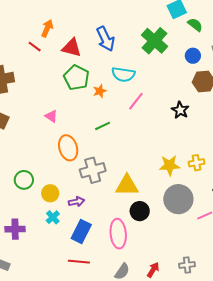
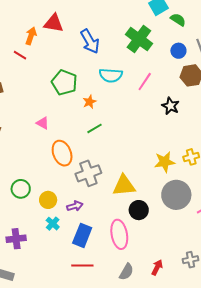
red triangle: (72, 48) -> (54, 23), moved
orange star: (100, 91) -> (90, 102), moved
pink line: (136, 101) -> (145, 82), moved

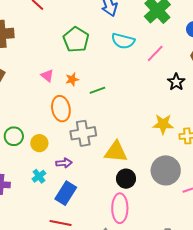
orange star: (90, 102) -> (72, 79), moved
yellow star: (165, 162) -> (163, 124), moved
yellow circle: (48, 200) -> (39, 143), moved
pink ellipse: (119, 234) -> (120, 208), moved

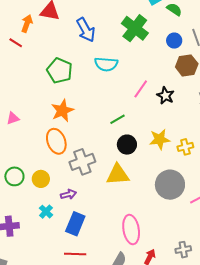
pink line: (155, 53) -> (141, 89), moved
pink triangle: (47, 76) -> (13, 118), moved, turned -48
orange star: (72, 79) -> (62, 111), size x1.6
green line: (97, 90) -> (117, 119), moved
black circle: (126, 179) -> (127, 145), moved

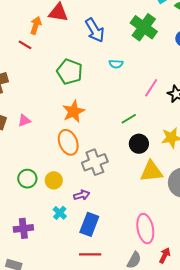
cyan semicircle: (106, 64) -> (116, 64), size x0.6
yellow triangle: (118, 175) -> (151, 171), moved

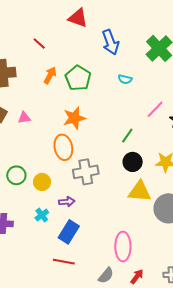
orange arrow: (36, 25) -> (50, 75), moved
green line: (129, 119) -> (127, 136), turned -35

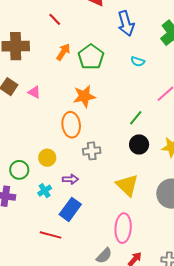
pink triangle: (24, 118) -> (34, 92), turned 32
gray cross: (86, 172) -> (92, 151), size x0.7
green circle: (16, 175) -> (19, 170), moved
yellow triangle: (140, 191) -> (127, 185), moved, turned 35
red line: (64, 262) -> (50, 235), moved

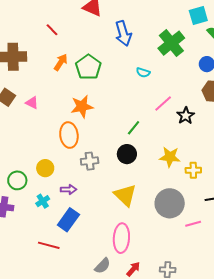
cyan semicircle: (138, 61) -> (143, 73), moved
black circle: (139, 144) -> (127, 154), moved

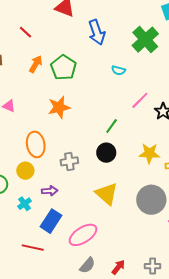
orange ellipse: (69, 135) -> (36, 144), moved
pink ellipse: (121, 238) -> (83, 235), moved, turned 56

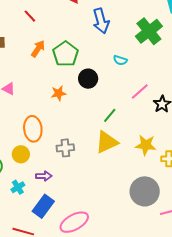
orange star: (59, 107) -> (59, 93), size x0.7
black circle: (106, 153) -> (88, 79), moved
yellow triangle: (107, 194) -> (107, 142), moved, turned 50

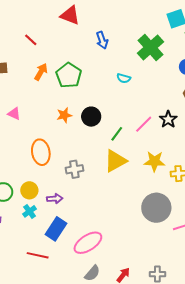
blue arrow: (101, 21) -> (102, 40), size x0.7
black circle: (88, 79) -> (91, 117), moved
pink line: (140, 92) -> (144, 124), moved
yellow circle: (21, 154) -> (29, 190), moved

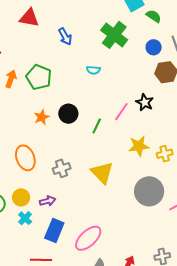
yellow triangle: (115, 161) -> (102, 173), moved, turned -35

